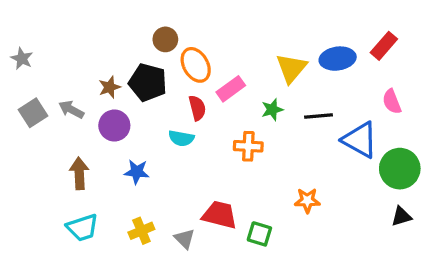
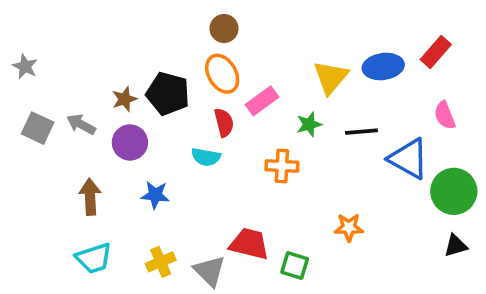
brown circle: (165, 39) -> (224, 28), moved
gray square: (33, 113) -> (38, 128), turned -32
gray triangle: (184, 239) -> (210, 271), size x1.4

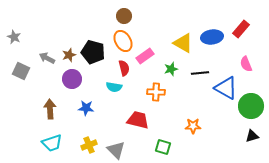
yellow triangle: (331, 77) -> (183, 43), turned -40
gray arrow: (81, 124) -> (47, 58), moved
red trapezoid: (249, 244) -> (138, 120), moved

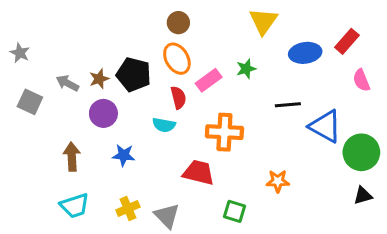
yellow triangle: (183, 43) -> (263, 21), moved, turned 35
pink semicircle: (246, 64) -> (361, 80), moved
green star: (171, 69) -> (246, 69), moved
orange cross: (156, 92) -> (224, 132), size x1.4

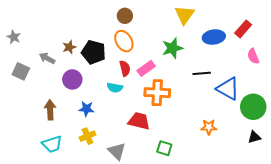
green star: (246, 69) -> (172, 48), size x1.5
brown star: (99, 79) -> (69, 47), moved
pink rectangle: (209, 80) -> (146, 68), moved
orange star: (278, 181) -> (209, 127), moved
yellow cross: (128, 209) -> (87, 136), moved

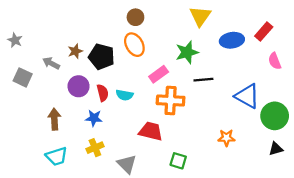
red semicircle: (125, 68) -> (103, 93), moved
black line: (202, 73) -> (203, 80), moved

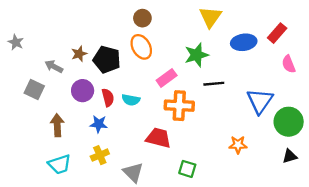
gray square: (23, 77) -> (34, 89), moved
blue triangle: (247, 96) -> (260, 101), turned 36

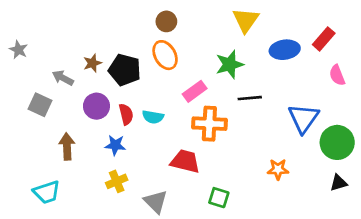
cyan trapezoid: (60, 164) -> (47, 192), moved

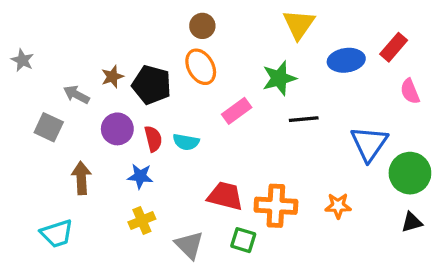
orange cross: (209, 124) -> (276, 206), moved
green square: (219, 198) -> (243, 240), moved

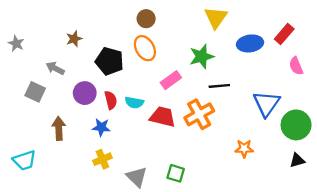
brown star: (112, 77) -> (74, 39), moved
red trapezoid: (225, 196) -> (163, 117), moved
orange cross: (276, 206) -> (199, 114), moved, turned -32
cyan trapezoid: (57, 234) -> (25, 160), moved

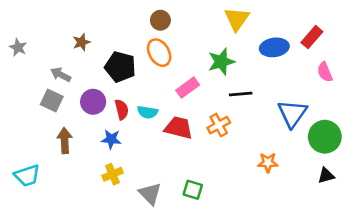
gray square: (35, 92) -> (52, 100), moved
orange cross: (199, 114) -> (219, 125), size x0.7

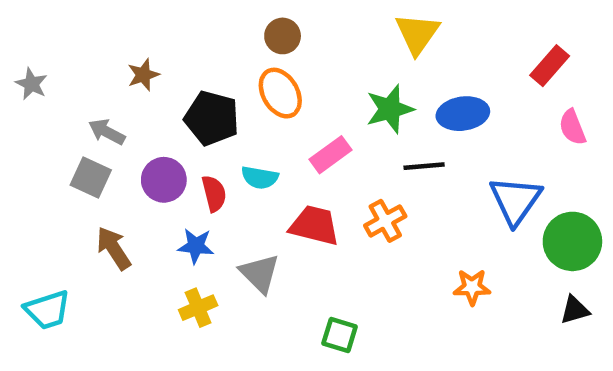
blue ellipse: (274, 47) -> (463, 114), moved
cyan semicircle: (147, 112) -> (260, 178), moved
brown arrow: (65, 141) -> (114, 248), turned -30
gray triangle: (150, 194) -> (260, 273), moved

